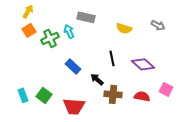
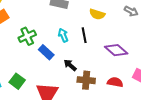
cyan arrow: (69, 31) -> (63, 35), moved
green cross: (50, 38) -> (27, 36), moved
black line: (112, 58) -> (84, 35), moved

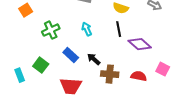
black line: (84, 35) -> (119, 29), moved
blue rectangle: (46, 52) -> (71, 55), moved
green square: (17, 81) -> (41, 65), moved

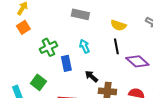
blue rectangle: (71, 55) -> (66, 63), moved, turned 35

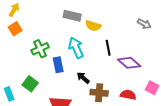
yellow semicircle: (118, 25) -> (93, 26), moved
cyan arrow: (84, 46) -> (76, 48), size x1.5

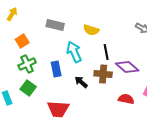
gray rectangle: (72, 16) -> (55, 25), moved
orange square: (15, 29) -> (22, 41), moved
green cross: (40, 49) -> (27, 64), moved
brown cross: (99, 93) -> (103, 74), moved

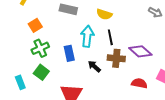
cyan arrow: (74, 52) -> (87, 36), turned 30
black line: (106, 52) -> (110, 37), moved

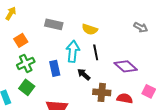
brown cross: (116, 58) -> (102, 92), moved
black arrow: (94, 66) -> (84, 74), moved

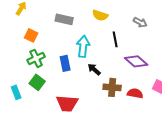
gray arrow: (141, 27) -> (140, 22), moved
yellow semicircle: (90, 29) -> (100, 15), moved
orange square: (21, 40) -> (31, 35), turned -32
black line: (96, 52) -> (115, 39), moved

